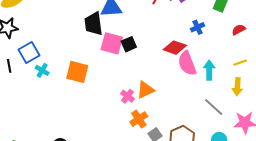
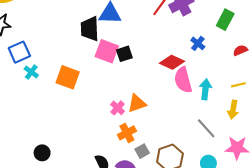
blue cross: (198, 27) -> (198, 43), turned -32

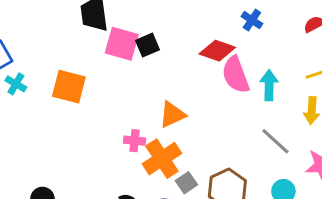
pink cross: (118, 108) -> (135, 141), moved, turned -32
orange cross: (127, 133) -> (162, 159), size x1.4

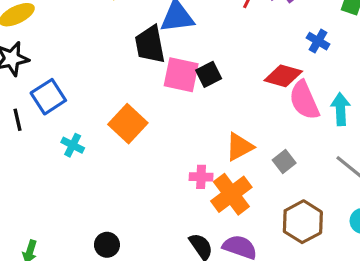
cyan cross: (16, 84) -> (73, 145), moved
orange square: (69, 87) -> (128, 124), turned 32
gray square: (186, 183) -> (284, 162), moved

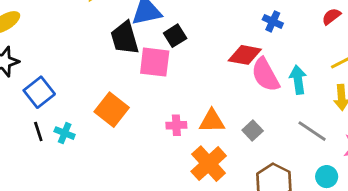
black square: (209, 74) -> (175, 36), moved
black line: (18, 120) -> (38, 131), moved
orange triangle: (239, 147) -> (212, 121), turned 32
pink cross: (201, 177) -> (176, 125), moved

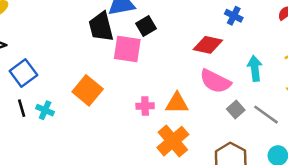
pink semicircle: (265, 75) -> (215, 81), moved, turned -36
gray square: (253, 130) -> (236, 110), moved

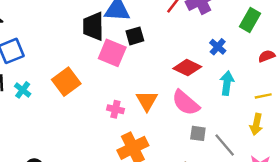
cyan arrow: (255, 68) -> (227, 83), moved
orange triangle: (177, 103) -> (147, 101), moved, turned 45
gray square: (236, 110) -> (198, 133), turned 35

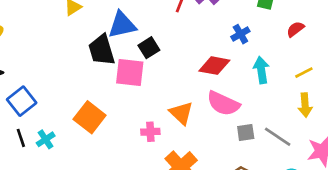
blue cross: (218, 47) -> (240, 34), turned 35
cyan cross: (23, 90) -> (46, 139), turned 35

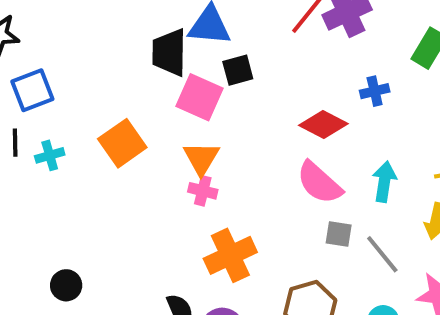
cyan arrow: (261, 70) -> (384, 182), moved
orange triangle: (181, 113) -> (201, 158), moved

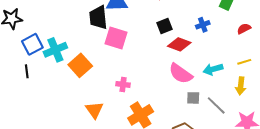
black square: (238, 70) -> (165, 26), moved
cyan cross: (50, 155) -> (55, 50), moved, size x1.6
orange triangle: (201, 158) -> (94, 110), moved
cyan arrow: (384, 182) -> (213, 69), turned -108

